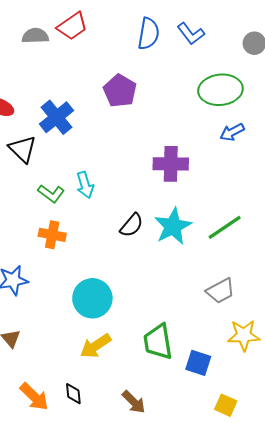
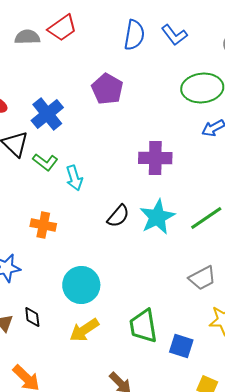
green L-shape: (51, 193) -> (45, 162), moved
black diamond: (73, 394) -> (32, 317), moved

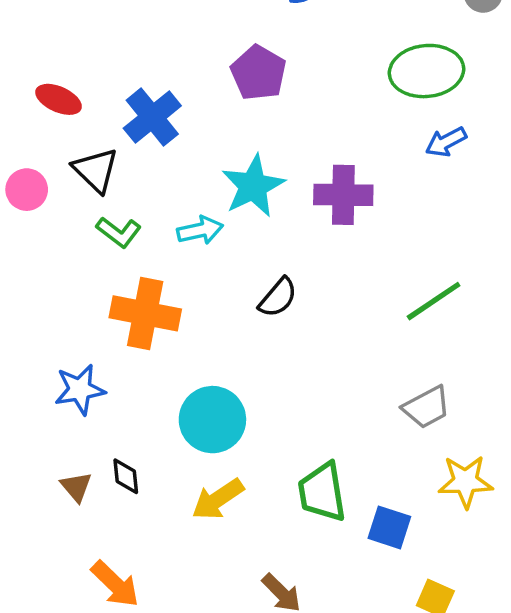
green L-shape: (45, 162) -> (119, 232), moved
cyan arrow: (74, 178) -> (200, 230), turned -85
cyan star: (157, 217) -> (253, 186), moved
orange cross: (43, 225) -> (145, 313), size x1.5

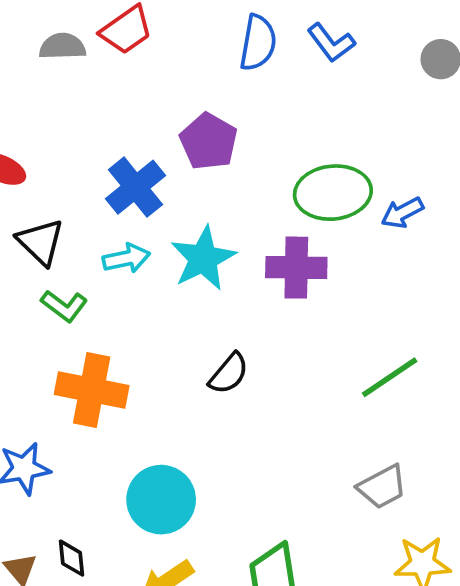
green ellipse: (427, 71) -> (333, 193), moved
blue cross: (152, 117) -> (136, 187), moved
cyan arrow: (200, 230) -> (126, 258), moved

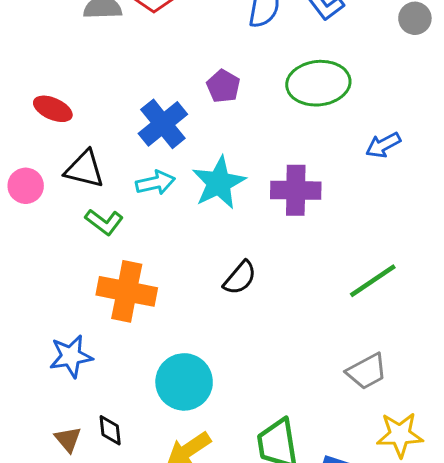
purple pentagon: (209, 141) -> (223, 86), size x0.7
green ellipse: (333, 193) -> (318, 83), moved
black triangle: (40, 242) -> (84, 169), turned -30

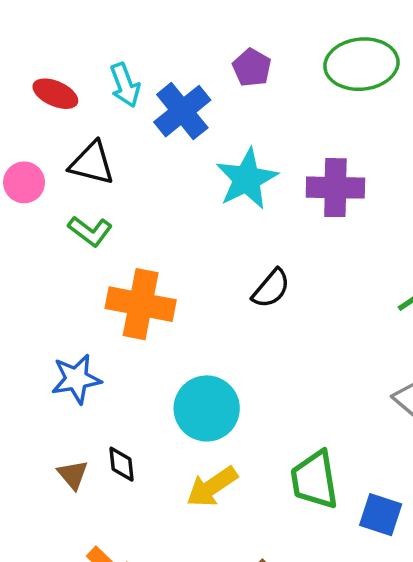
cyan arrow: (155, 183) -> (125, 85), moved, turned 81
green L-shape: (104, 222) -> (90, 231), moved

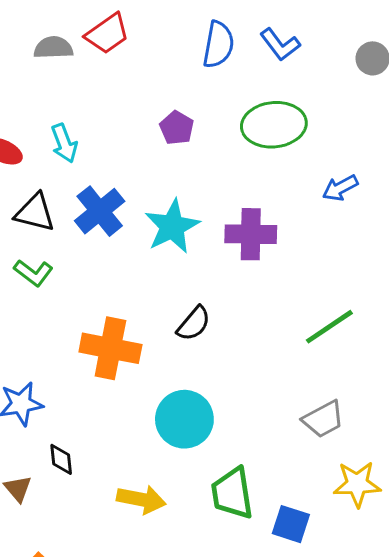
blue cross: (182, 111) -> (100, 211), moved
orange cross: (141, 304) -> (110, 348), moved
cyan circle: (207, 408) -> (184, 419), moved
black diamond: (121, 464) -> (61, 459), moved
yellow arrow: (212, 487) -> (141, 499), turned -135

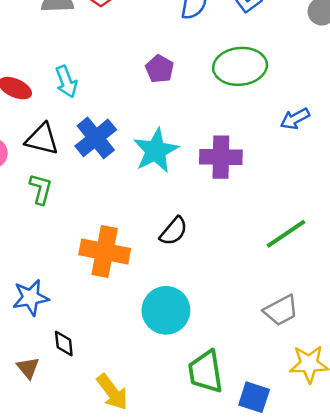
green L-shape: (33, 273) -> (41, 189), turned -112
yellow arrow: (141, 499) -> (112, 392), moved, turned 42

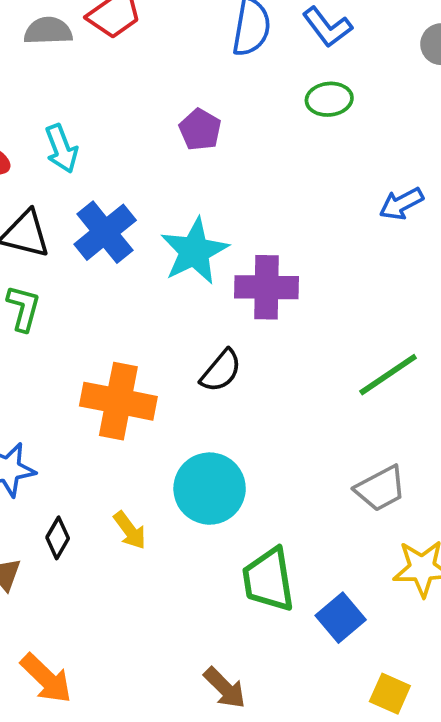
green ellipse: (240, 66) -> (329, 99), moved, size x0.6
purple cross: (221, 157) -> (267, 287), moved
black diamond: (64, 344) -> (58, 538), turned 36
yellow arrow: (112, 392) -> (130, 530), moved, size x0.7
blue square: (254, 397) -> (341, 618), turned 32

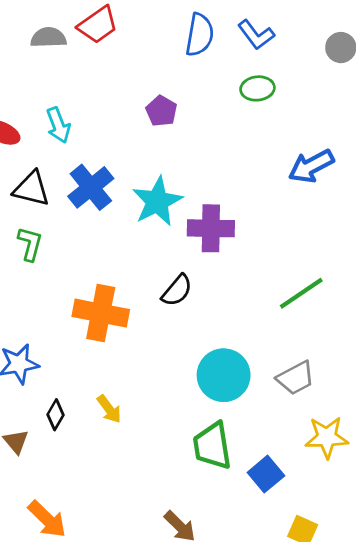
blue arrow: (401, 204) -> (311, 166), size x1.4
cyan circle: (210, 489) -> (224, 375), moved

